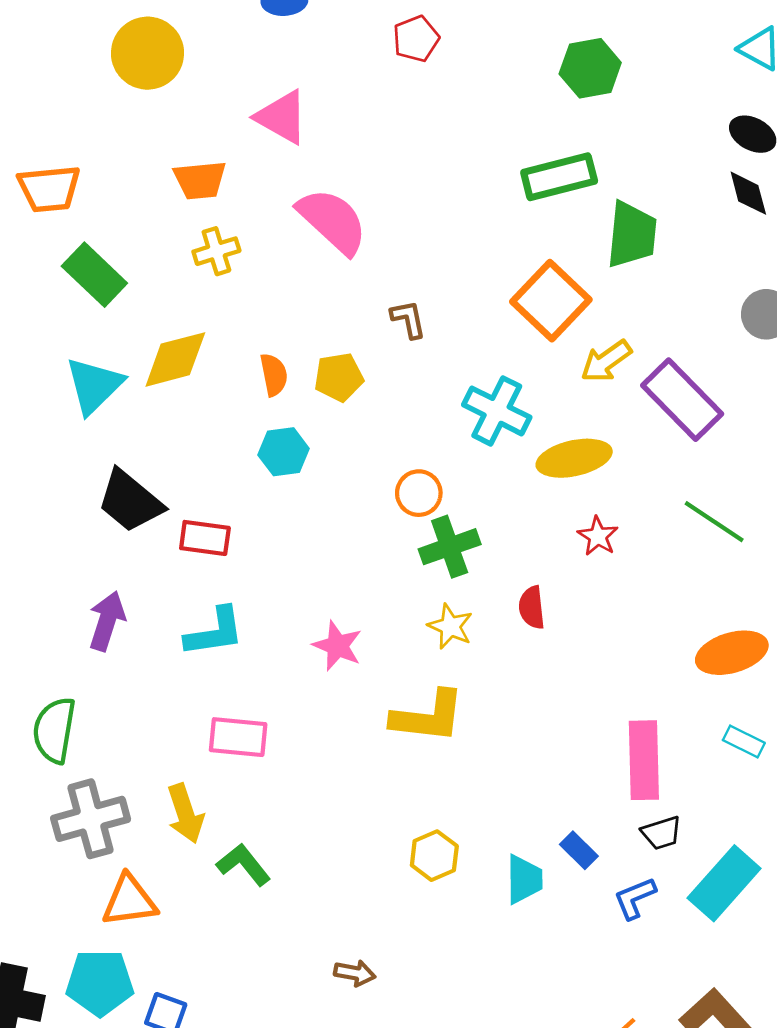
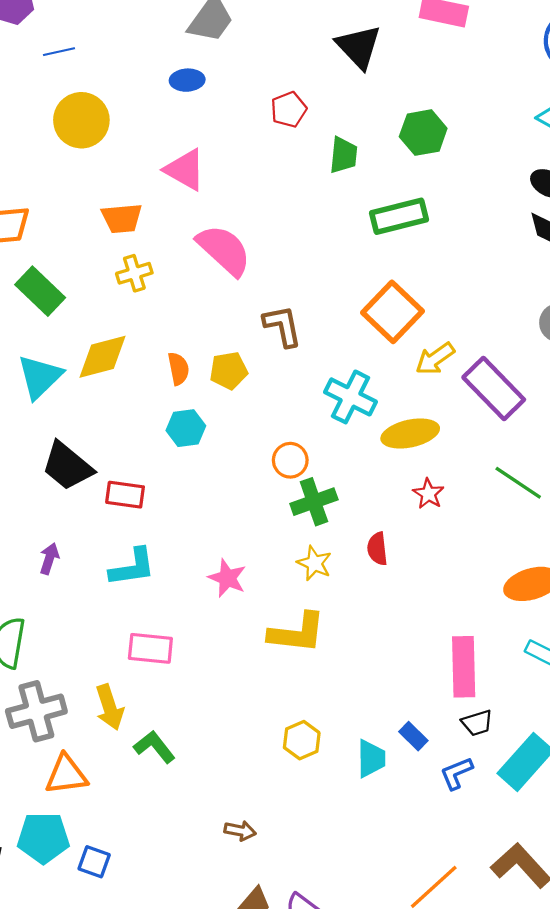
green trapezoid: (632, 235) -> (343, 155), moved, size x0.7
brown L-shape: (408, 319) -> (282, 326), size x1.4
purple arrow: (107, 621) -> (49, 559), size x0.7

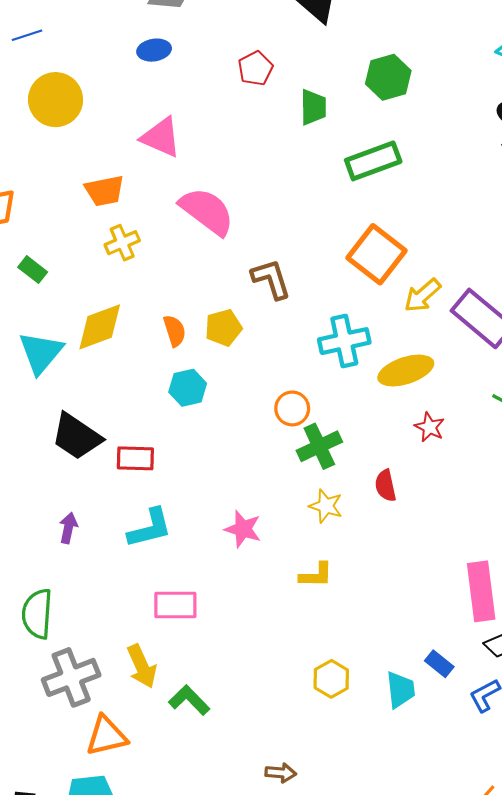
green rectangle: (40, 291) -> (33, 270), size x0.6
cyan cross: (350, 397) -> (344, 341), turned -33
yellow L-shape: (297, 633) -> (316, 575), size x0.6

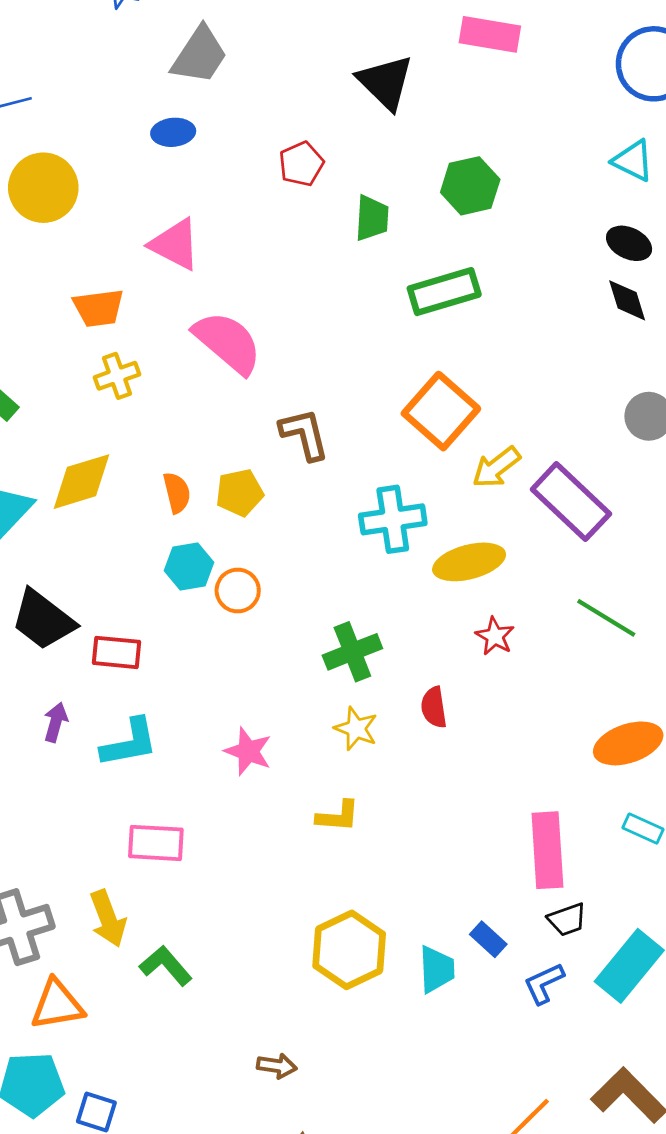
orange circle: (292, 408) -> (238, 591), moved
purple arrow: (68, 528) -> (56, 722), moved
yellow hexagon: (331, 679) -> (349, 950), size x1.6

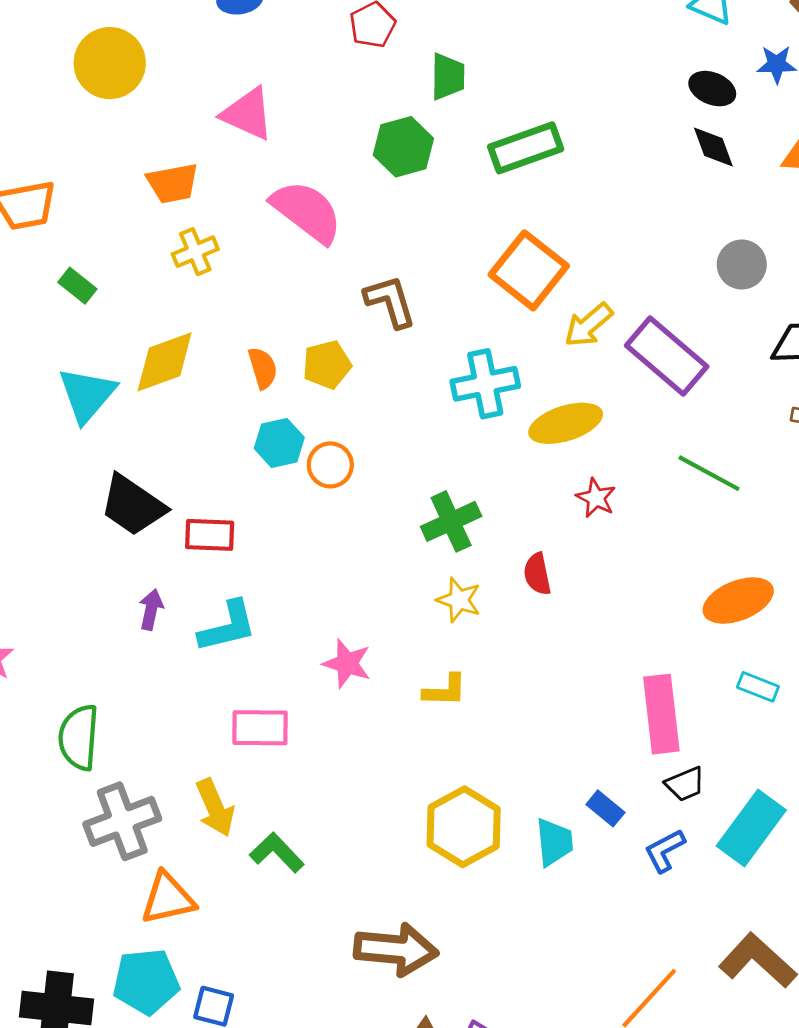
green hexagon: (470, 186) -> (403, 147), moved
pink star: (248, 751) -> (347, 664), moved
brown arrow: (277, 1066) -> (396, 949), size x2.0

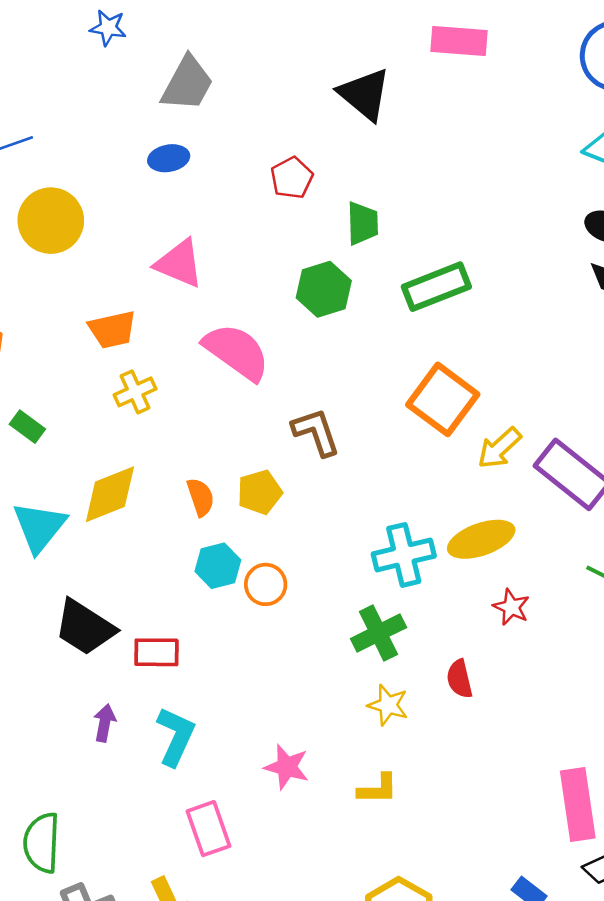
cyan cross: (485, 384) -> (404, 555), moved
cyan L-shape: (228, 627) -> (176, 736), turned -50
pink rectangle: (260, 728) -> (209, 829), turned 72

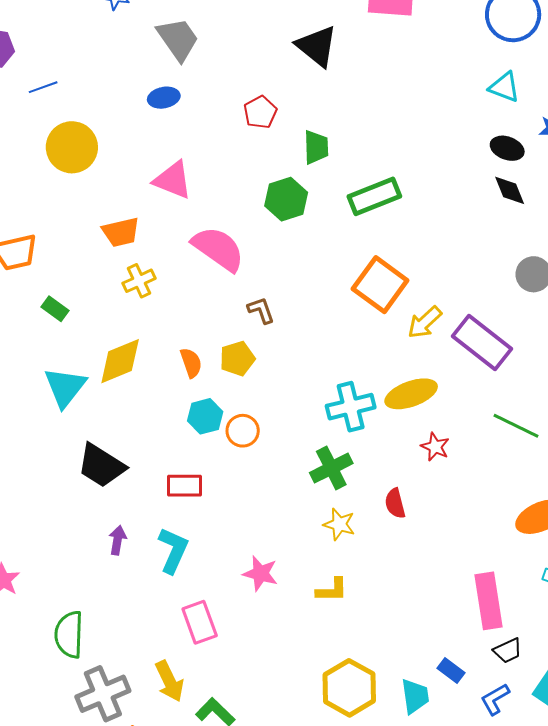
gray trapezoid: (187, 84) -> (178, 39), turned -63
brown L-shape: (316, 432) -> (261, 310), moved, size x0.7
red rectangle: (156, 652) -> (185, 486), moved

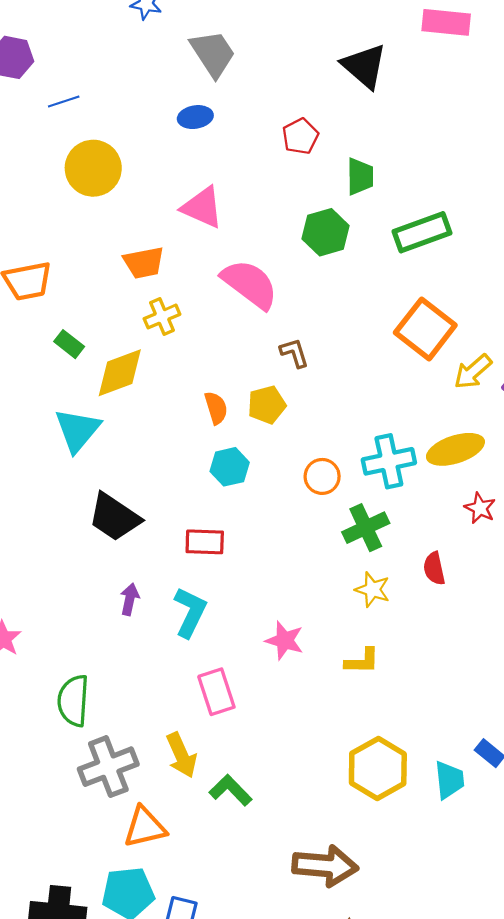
yellow diamond: (120, 361) -> (120, 373), moved
orange circle: (243, 431) -> (322, 476), moved

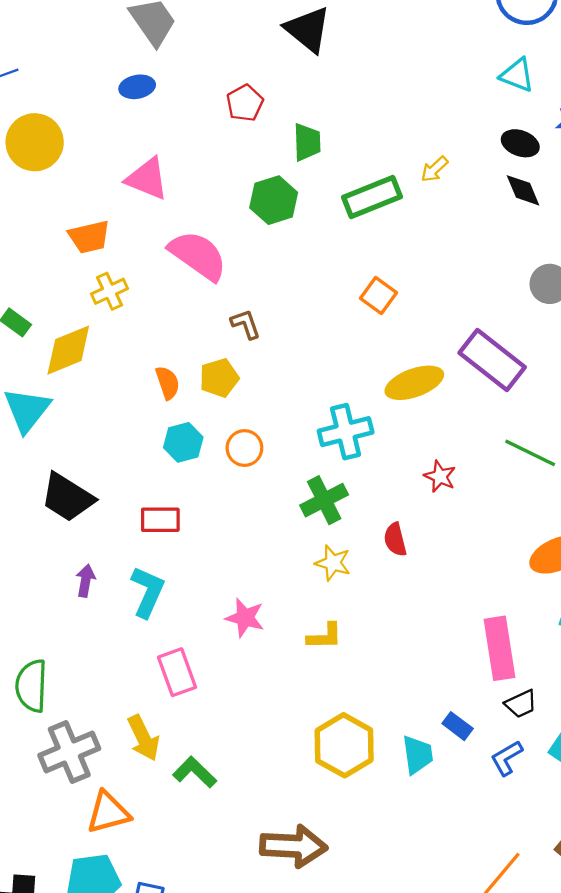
orange square: (425, 329) -> (378, 296), size x0.6
yellow arrow: (473, 372) -> (434, 169), moved, size x0.7
yellow ellipse: (455, 449) -> (414, 383), moved
orange circle: (322, 476) -> (244, 448), moved

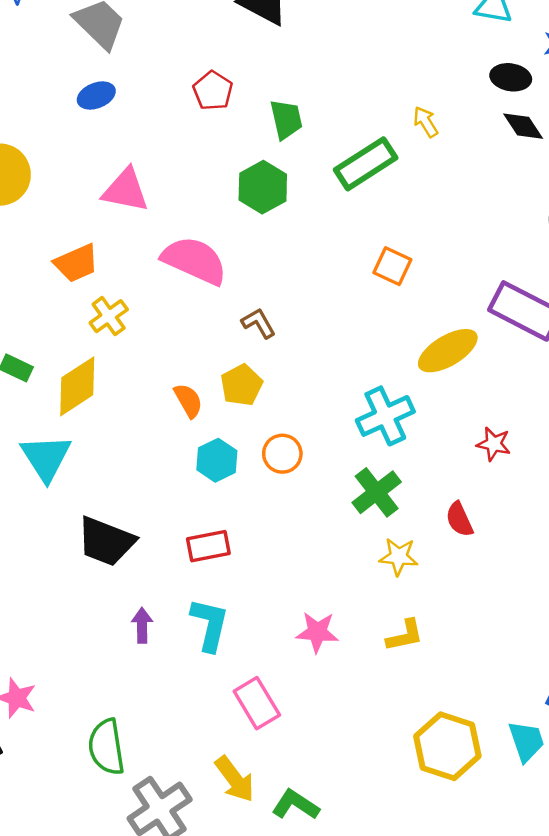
yellow arrow: (434, 169) -> (426, 122), turned 112

